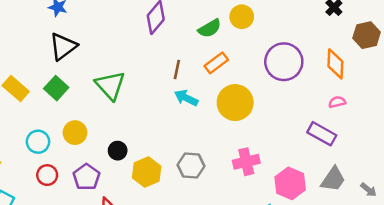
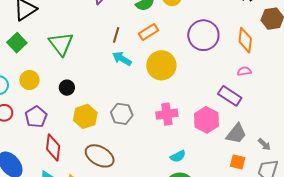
black circle: (118, 151) -> (67, 88), moved
pink hexagon: (290, 183) -> (206, 120), moved

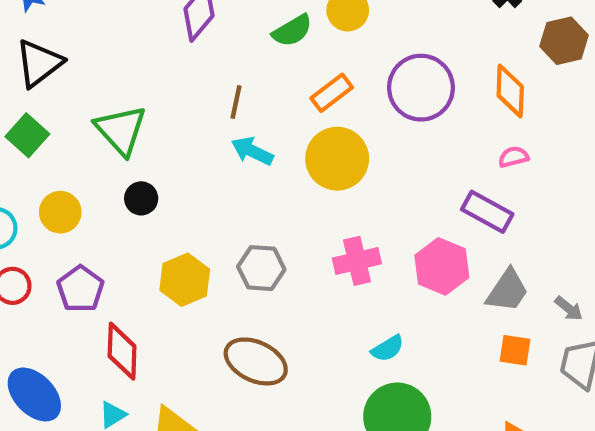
orange rectangle: (148, 32) -> (332, 93), moved
black circle: (67, 88) -> (141, 198), moved
brown ellipse: (100, 156) -> (256, 361), moved

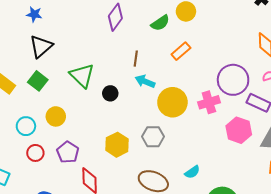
purple circle: (421, 88) -> (233, 80), moved
yellow circle: (337, 159) -> (172, 102), moved
black circle: (141, 198) -> (110, 93), moved
pink cross: (357, 261) -> (209, 102), moved
cyan semicircle: (388, 348) -> (192, 172), moved

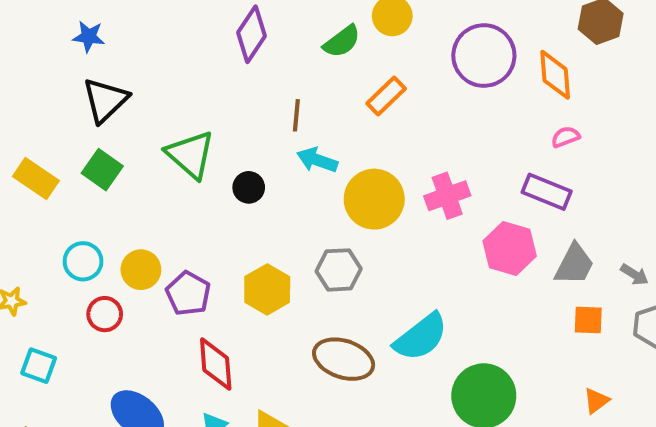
purple circle: (233, 80) -> (484, 56), moved
yellow circle: (56, 116) -> (141, 270), moved
purple pentagon: (68, 152) -> (188, 293), moved
cyan semicircle: (192, 172) -> (421, 337), size x1.8

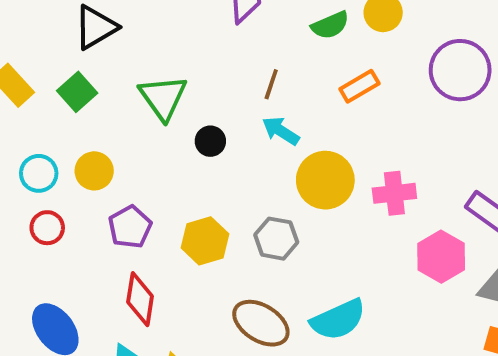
yellow circle: (141, 270) -> (94, 171), moved

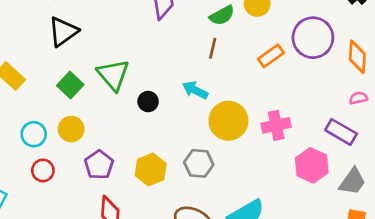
brown line: (271, 84) -> (213, 48), moved
orange rectangle: (359, 86) -> (271, 56), moved
green square: (77, 92) -> (70, 85), moved

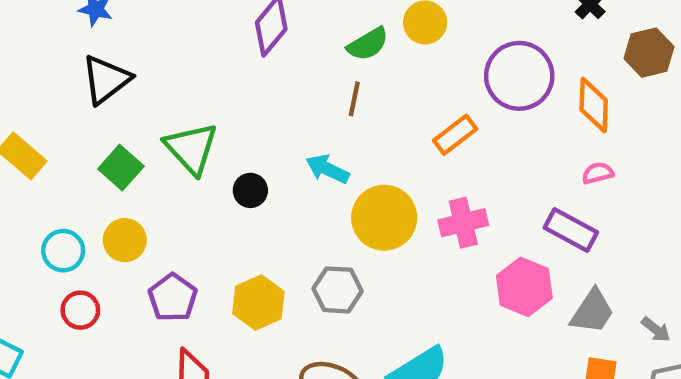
orange rectangle: (271, 56) -> (455, 135), moved

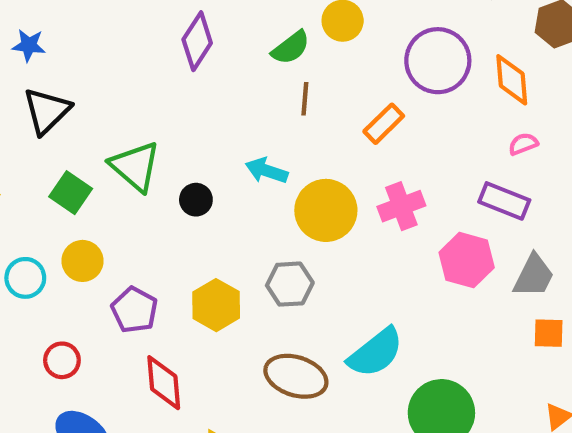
brown line: (354, 99) -> (305, 99), moved
red circle: (80, 310) -> (62, 360), moved

